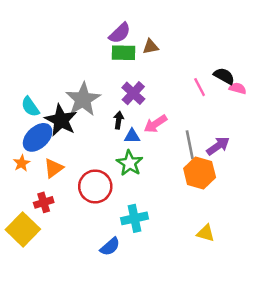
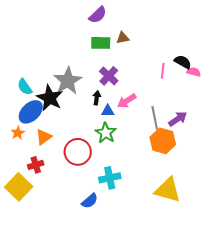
purple semicircle: (120, 33) -> (98, 15), moved
pink line: (200, 87) -> (163, 71), turned 35
yellow triangle: (206, 233) -> (168, 190), size x1.8

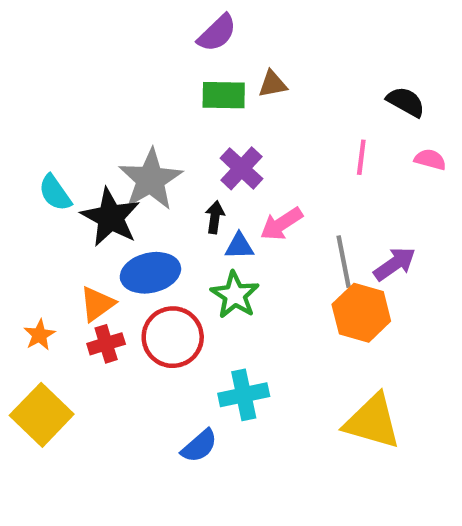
black semicircle: (183, 62) -> (406, 102), moved
blue ellipse: (31, 112) -> (150, 273), moved, turned 30
orange star: (18, 133) -> (39, 335), moved
red cross: (36, 165) -> (106, 344), moved

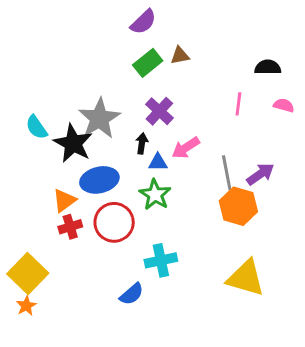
green rectangle: (224, 95) -> (148, 63), turned -40
black semicircle: (406, 102) -> (268, 67), turned -30
orange star: (39, 335) -> (26, 306), moved

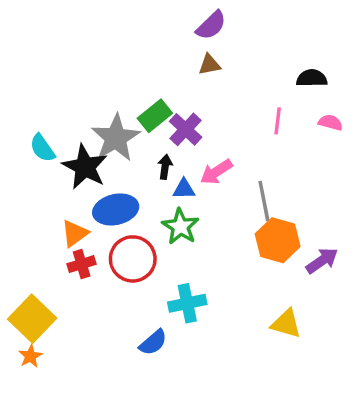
purple semicircle: (143, 22) -> (211, 25), moved
green rectangle: (148, 63) -> (155, 116), moved
purple arrow: (260, 174) -> (322, 261), moved
yellow triangle: (246, 278) -> (286, 324), size x0.7

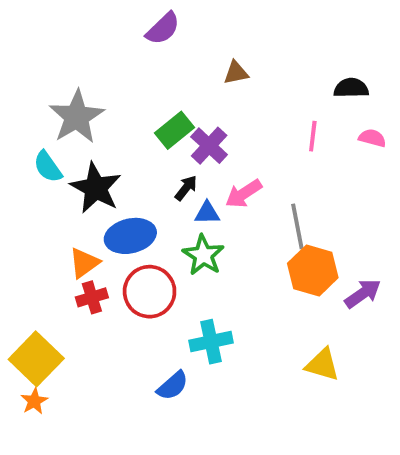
purple semicircle: (211, 25) -> (163, 28), moved
gray star: (116, 138) -> (77, 117), moved
black arrow: (165, 167) -> (186, 188), turned 30

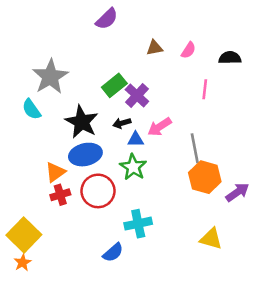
pink semicircle: (372, 138) -> (188, 50), moved, turned 108
black star: (96, 188) -> (82, 122), moved
black arrow: (186, 188) -> (122, 123), turned -144

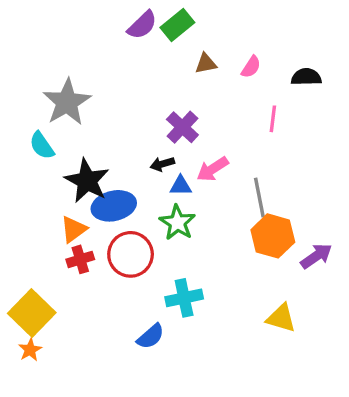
green rectangle: (114, 85) -> (177, 25), moved
black star: (82, 122) -> (87, 181), moved

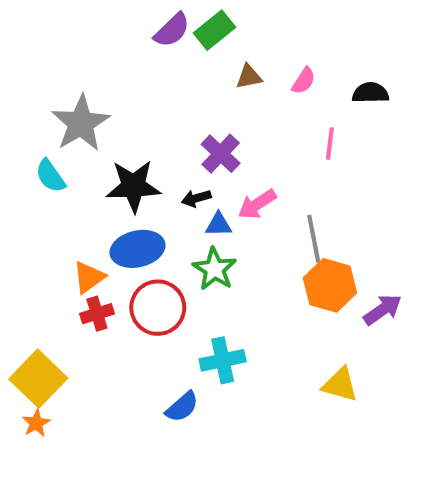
black star: (87, 181) -> (133, 186), moved, turned -30

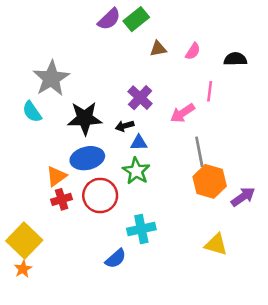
pink arrow: (257, 204) -> (183, 113), moved

